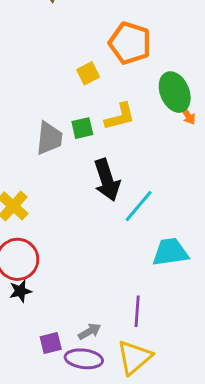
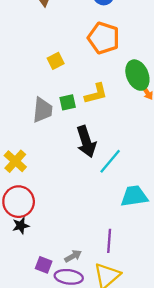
yellow square: (88, 73) -> (56, 61), moved
purple square: (51, 343) -> (44, 265), turned 35

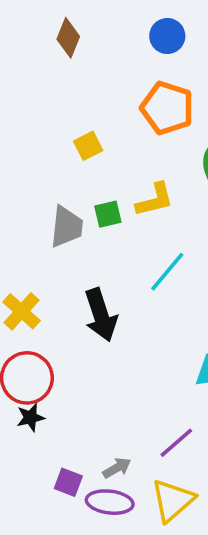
black arrow: (86, 142) -> (101, 315), moved
cyan line: (110, 161) -> (167, 272), moved
purple line: (109, 241) -> (176, 443), turned 45

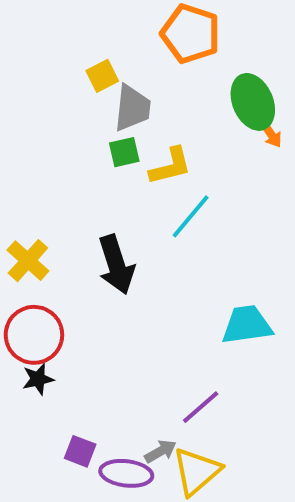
yellow L-shape: (155, 200) -> (170, 166), moved
gray trapezoid: (67, 227) -> (132, 108), moved
gray arrow: (117, 468) -> (160, 451), moved

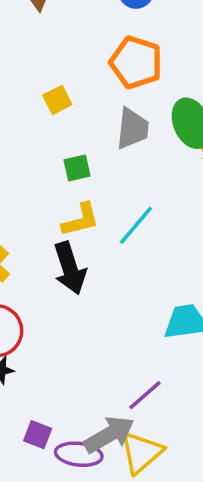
gray trapezoid: (132, 108) -> (132, 129), moved
yellow L-shape: (170, 166) -> (81, 220), moved
gray arrow: (160, 451) -> (109, 435), size x1.8

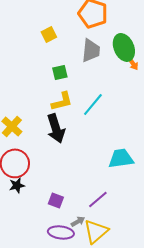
purple square: (38, 435) -> (56, 200), moved
gray arrow: (109, 435) -> (78, 221), size x0.5

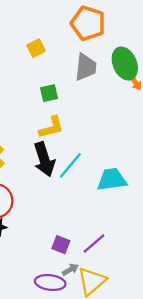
cyan line: (93, 104) -> (70, 165), moved
cyan trapezoid: (121, 158) -> (112, 180), moved
purple square: (56, 200) -> (61, 245), moved

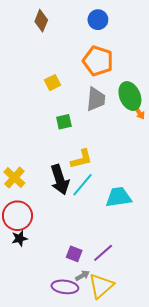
yellow L-shape: (51, 127) -> (81, 159), moved

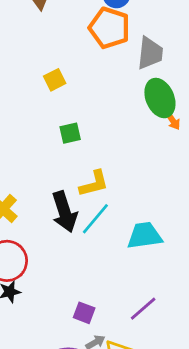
orange pentagon: (98, 61) -> (109, 28), moved
gray trapezoid: (96, 99) -> (150, 53), moved
purple line: (103, 253) -> (143, 309), moved

